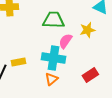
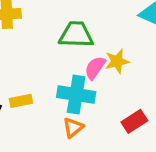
yellow star: (87, 30) -> (117, 61), moved

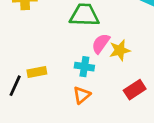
yellow star: (117, 61) -> (120, 50), moved
cyan cross: (76, 95) -> (84, 67), size x0.6

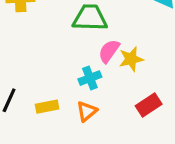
cyan cross: (84, 67) -> (90, 78), turned -30
yellow rectangle: (37, 72) -> (47, 107), moved

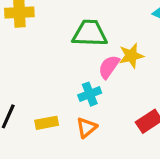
yellow star: (131, 59) -> (131, 56), moved

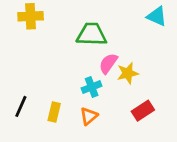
yellow star: (131, 56) -> (128, 73), moved
yellow rectangle: (47, 123) -> (54, 112), turned -66

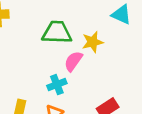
yellow star: (128, 73) -> (93, 42), moved

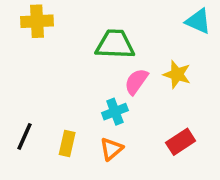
yellow star: (93, 42) -> (177, 74), moved, turned 30

